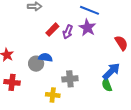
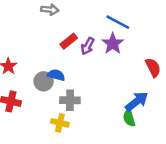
gray cross: (70, 79) -> (70, 100), moved

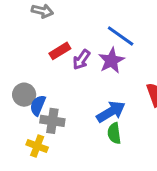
blue semicircle: (56, 75) -> (38, 105), moved, turned -90
blue arrow: (137, 101) -> (111, 112), moved
green semicircle: (129, 118) -> (114, 133), moved

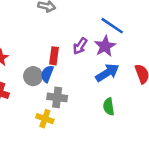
red rectangle: (60, 51) -> (54, 56), moved, turned -49
blue semicircle: (38, 105) -> (47, 74), moved
blue arrow: (111, 112) -> (107, 73), moved

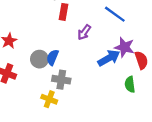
purple star: (105, 46) -> (124, 47), moved, turned -30
red rectangle: (54, 56) -> (63, 12), moved
green semicircle: (109, 107) -> (130, 84), moved

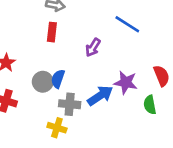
red rectangle: (63, 12) -> (52, 32), moved
purple star: (124, 47) -> (126, 83), moved
blue arrow: (109, 58) -> (100, 96), moved

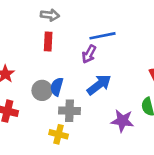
blue line: (127, 24) -> (103, 36), moved, turned -40
purple star: (126, 83) -> (122, 121), moved
blue arrow: (100, 96) -> (99, 85), moved

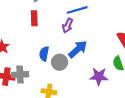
gray circle: (42, 90) -> (60, 62), moved
gray cross: (70, 111) -> (20, 75), moved

